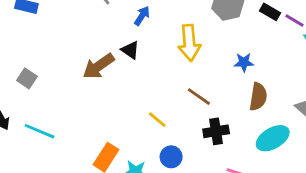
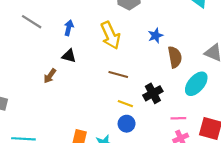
brown arrow: (99, 66) -> (50, 76), size x0.6
brown line: (199, 97) -> (118, 74), moved
yellow line: (157, 120) -> (125, 104), moved

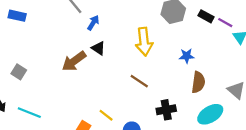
blue arrow: (69, 28) -> (93, 23), moved
brown arrow: (50, 76) -> (74, 61), size x1.6
yellow line: (125, 104) -> (106, 115), moved

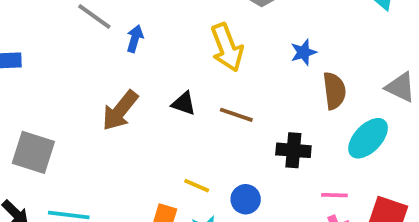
black triangle: (98, 48) -> (184, 104), moved
gray square: (19, 72) -> (33, 152), size x1.6
black cross: (166, 110) -> (293, 150), turned 30

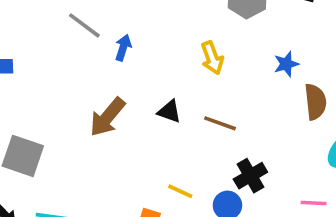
yellow arrow: (227, 47) -> (212, 58), size x0.7
black cross: (293, 150) -> (250, 176), moved, turned -36

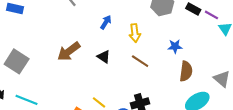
blue arrow: (123, 48) -> (106, 22), moved
brown line: (220, 123) -> (140, 61), moved

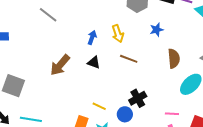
blue arrow: (106, 22) -> (92, 38), moved
blue star: (175, 46) -> (157, 30), moved

